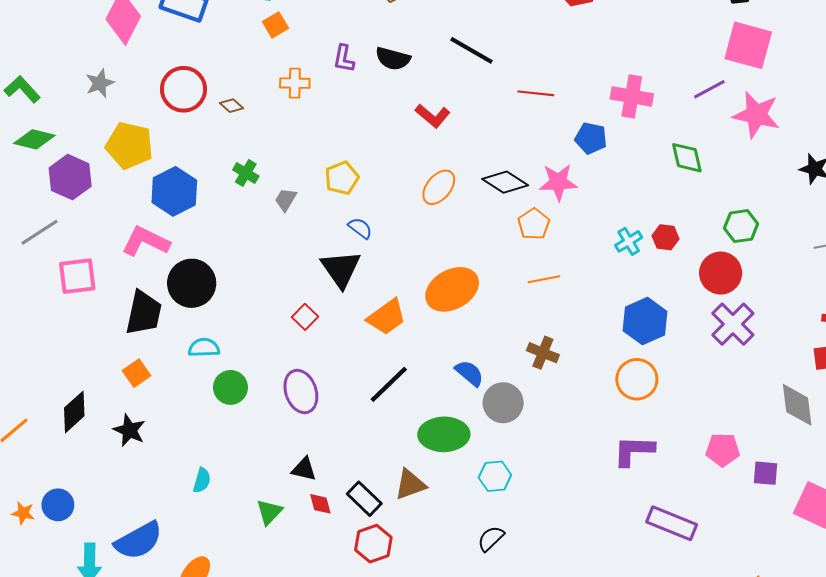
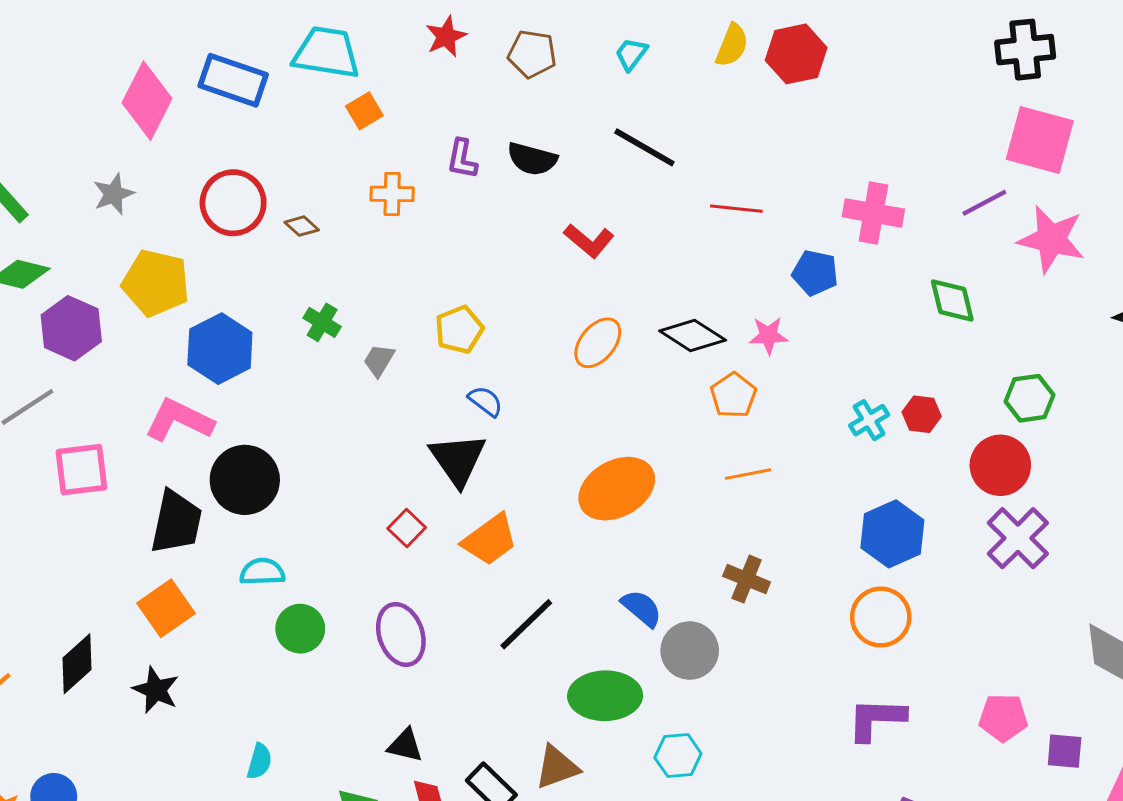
pink star: (558, 182) -> (768, 335), size x0.7
orange trapezoid: (387, 317) -> (490, 540), moved
orange square: (137, 373) -> (166, 608), size x1.4

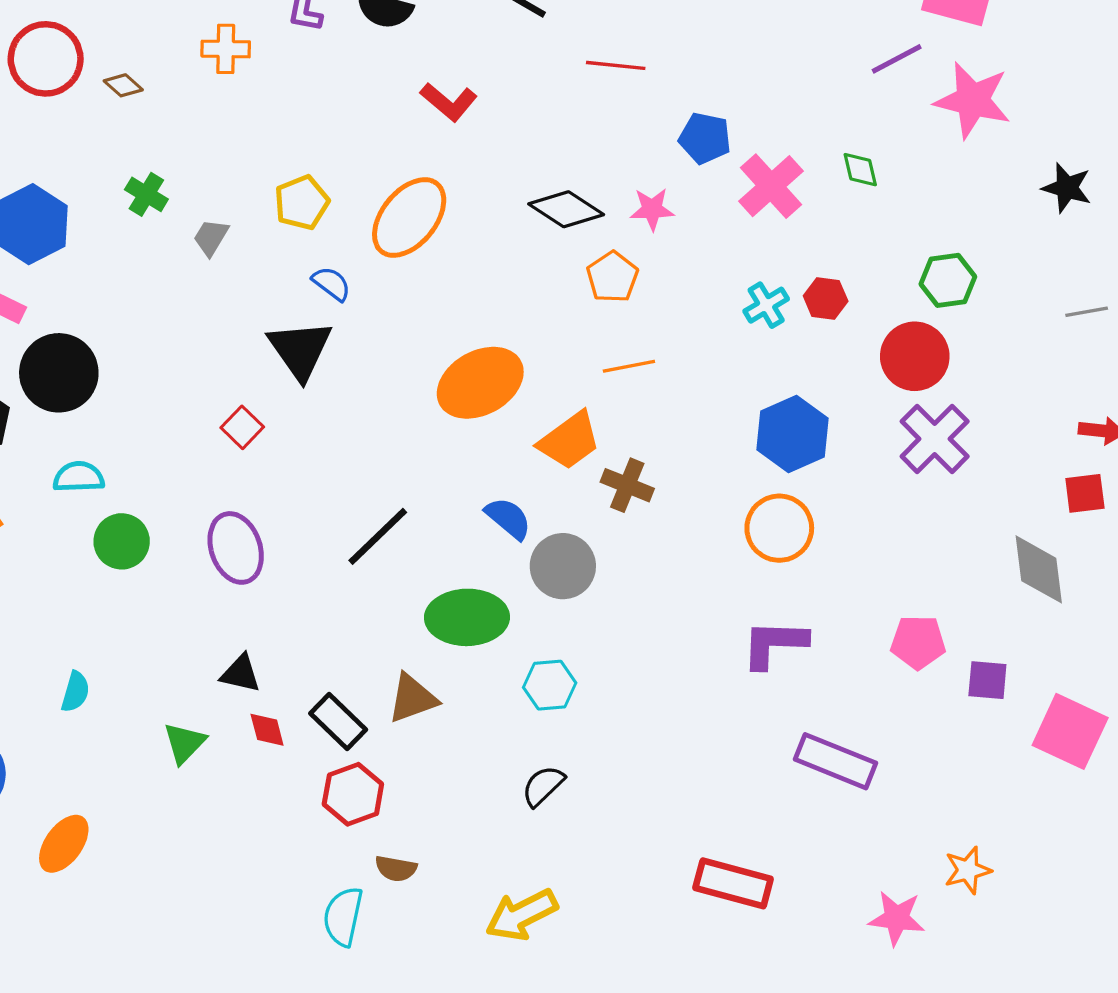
pink cross: (873, 213) -> (771, 186), moved, turned 38
green diamond: (952, 300) -> (860, 170), size x0.7
orange ellipse: (598, 343) -> (409, 218), moved, size x1.4
orange trapezoid: (490, 540) -> (569, 441), moved

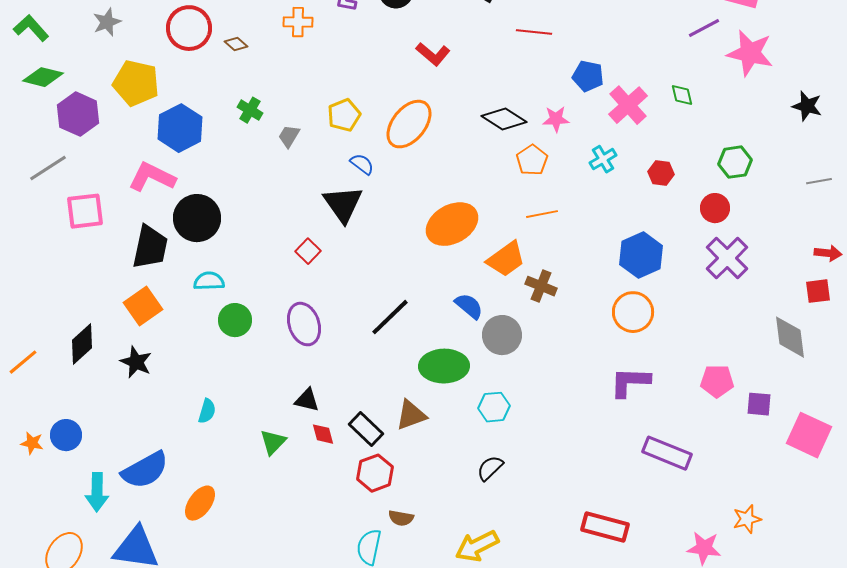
cyan cross: (766, 305) -> (603, 159), moved
red circle: (915, 356) -> (715, 208), size x0.7

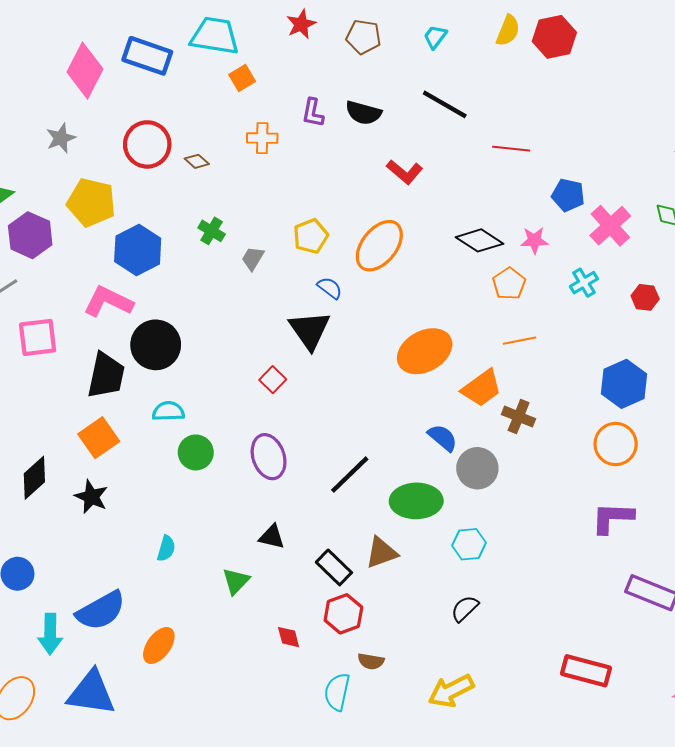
black line: (390, 317) -> (350, 475), moved
red diamond: (323, 434) -> (289, 637), moved

